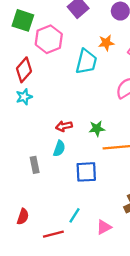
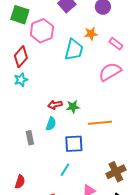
green star: (97, 128) -> (73, 107), moved
cyan line: (75, 215) -> (65, 170), moved

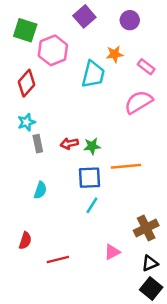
cyan star: (21, 80) -> (26, 122), moved
cyan semicircle: (51, 124) -> (40, 190), moved
gray rectangle: (30, 138) -> (38, 144), moved
blue square: (74, 144) -> (89, 178), moved
cyan line: (65, 170) -> (92, 205), moved

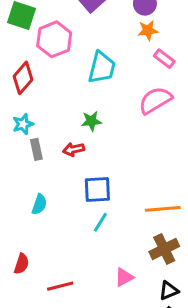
orange star: (115, 54) -> (148, 30), moved
green star: (92, 146) -> (91, 121), moved
orange line: (126, 166) -> (163, 209), moved

